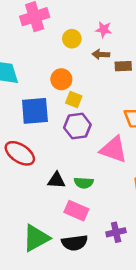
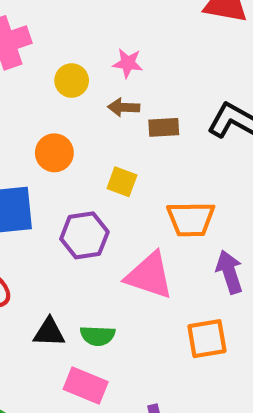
yellow square: (74, 100) -> (122, 182), moved

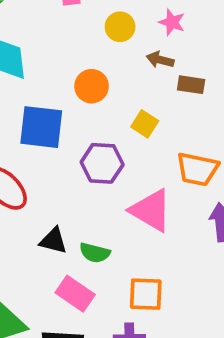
orange square: (207, 339) -> (146, 294), moved

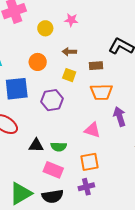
brown arrow: (160, 60) -> (69, 52), moved
brown rectangle: (191, 85) -> (96, 66), moved
pink triangle: (151, 210) -> (92, 130), moved, size x0.7

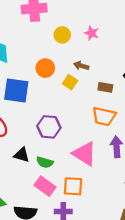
yellow square: (69, 75) -> (70, 82), moved
purple hexagon: (52, 100) -> (49, 127), moved
pink triangle: (92, 130) -> (85, 154), size x1.4
pink rectangle: (53, 170) -> (45, 186), moved

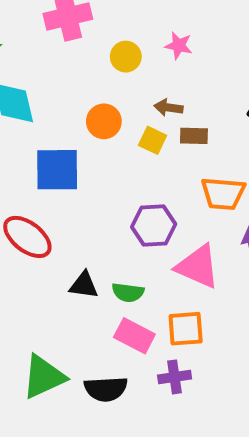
brown rectangle: (105, 87) -> (194, 136), moved
purple hexagon: (49, 127) -> (154, 225), moved

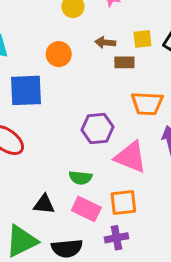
yellow square: (153, 140) -> (142, 39), moved, turned -30
black triangle: (84, 285) -> (44, 204), moved

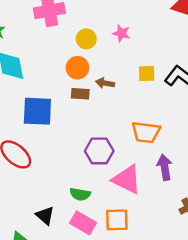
brown arrow: (105, 42) -> (105, 83), moved
orange circle: (59, 54) -> (77, 68), moved
brown rectangle: (124, 62) -> (80, 94), moved
black triangle: (44, 204) -> (45, 215), turned 30

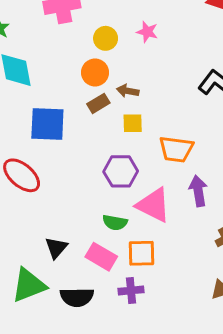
yellow square: (147, 74) -> (133, 123), moved
brown rectangle: (80, 94) -> (98, 103), turned -36
green semicircle: (80, 194) -> (115, 223), moved
black triangle: (45, 215) -> (56, 248), turned 30

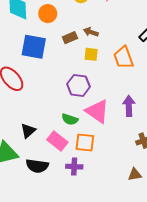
orange circle: (95, 72) -> (48, 14), moved
orange trapezoid: (176, 149) -> (124, 57), moved, turned 55

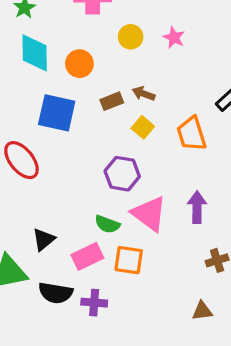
yellow square: (91, 54) -> (143, 127), turned 32
pink rectangle: (57, 141) -> (87, 256), turned -66
purple cross: (74, 167) -> (94, 303), moved

